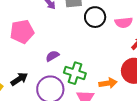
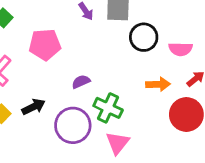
orange arrow: (108, 83) -> (158, 84), moved

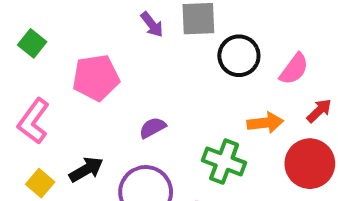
pink semicircle: (181, 49) -> (294, 69), turned -50
green cross: (108, 108) -> (224, 162), moved

